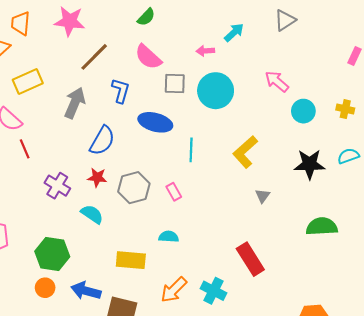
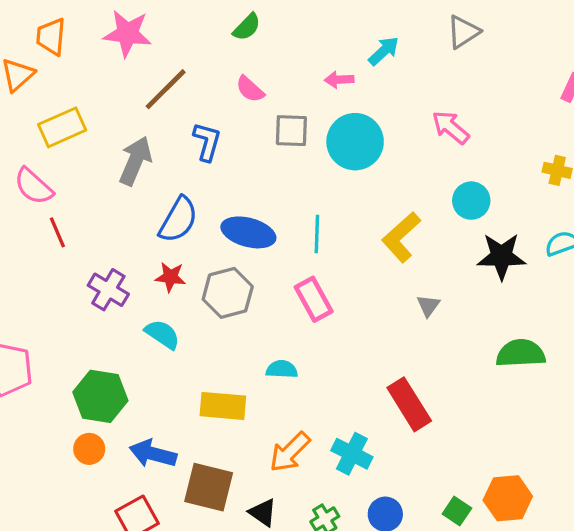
pink semicircle: (148, 57) -> (250, 89), size x0.7
cyan circle: (303, 111) -> (471, 201), moved
blue ellipse: (155, 122) -> (248, 232), moved
pink rectangle: (174, 192) -> (314, 299), moved, size x1.5

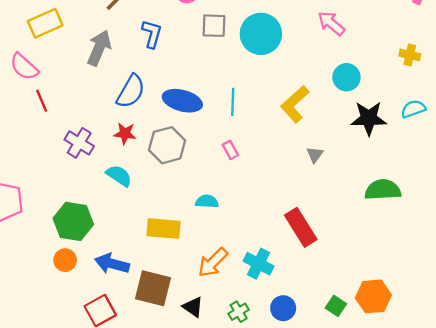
pink rectangle: (314, 299) -> (230, 150), size x0.6

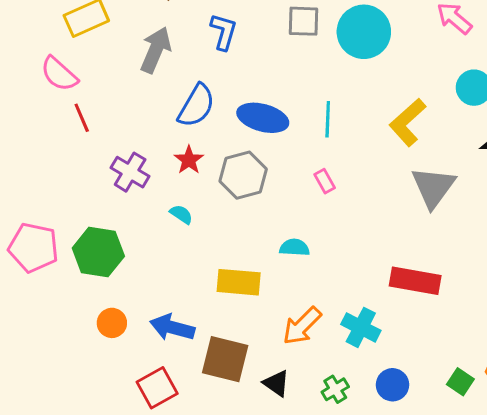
red star: (125, 134) -> (189, 160), turned 30
gray triangle: (315, 155) -> (433, 187), size x2.0
cyan semicircle: (119, 176) -> (181, 214), size x0.7
green hexagon: (73, 221) -> (98, 252), moved
red rectangle: (301, 227) -> (415, 281), turned -48

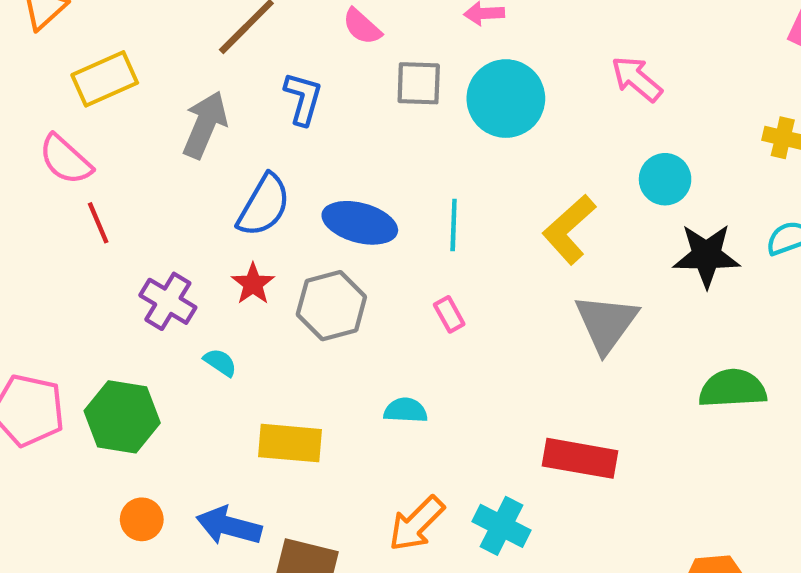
cyan semicircle: (181, 214) -> (220, 362), moved
yellow rectangle: (239, 282) -> (290, 443), moved

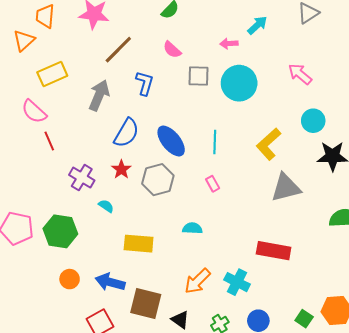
blue ellipse: (360, 223) -> (171, 141), turned 36
gray triangle: (606, 323) -> (286, 188), turned 40

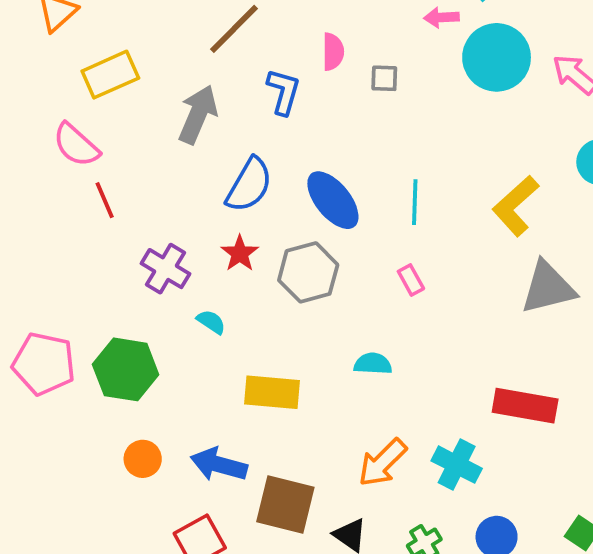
pink semicircle: (172, 50) -> (333, 52), moved, turned -132
gray square: (198, 76) -> (384, 78), size x0.7
cyan circle: (239, 83) -> (497, 57), moved

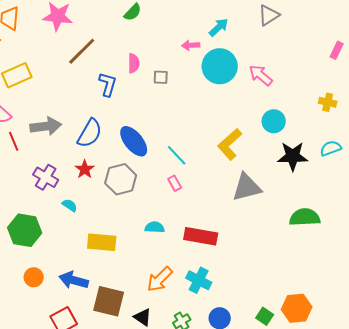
gray arrow: (198, 114) -> (46, 126), moved, turned 60
cyan line: (415, 202) -> (177, 155), moved, turned -45
red rectangle: (525, 406) -> (201, 236), moved

